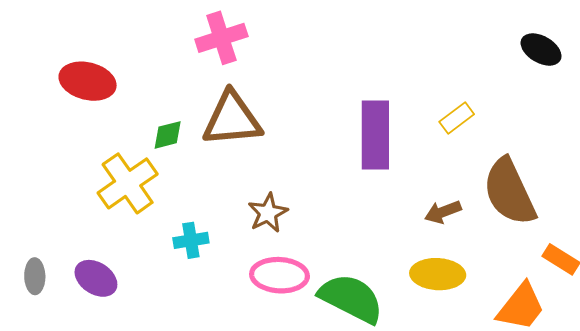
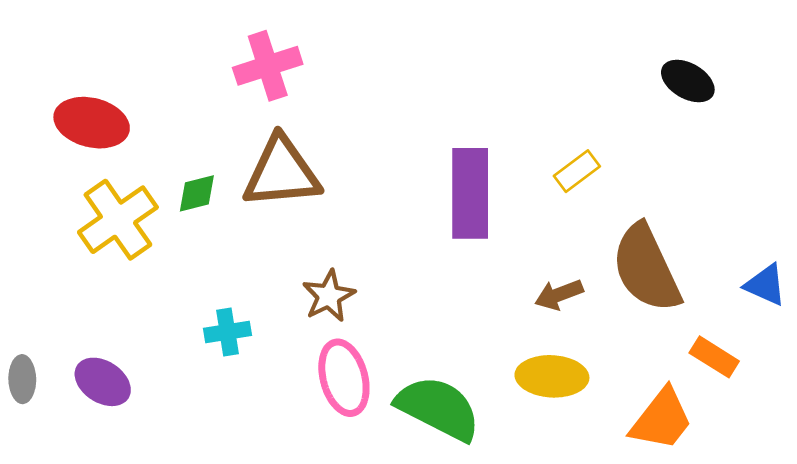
yellow cross: (128, 183) -> (118, 220), moved
pink ellipse: (279, 275) -> (344, 378), turned 72

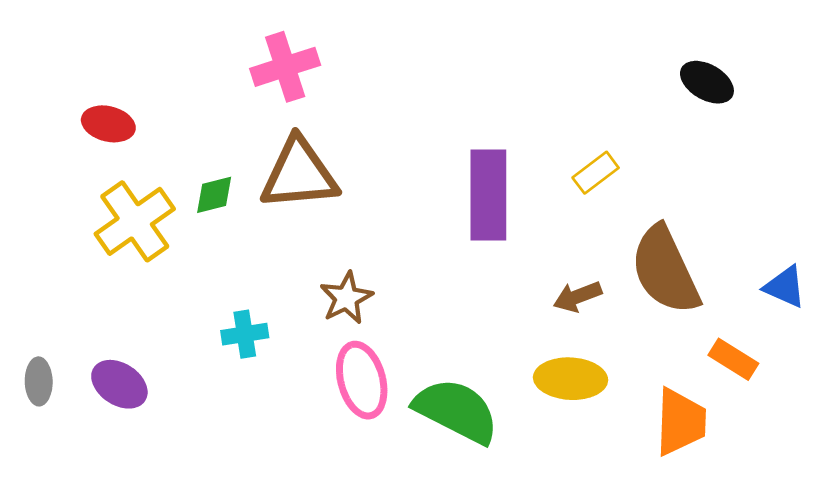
red ellipse: (92, 123) -> (108, 124), size x0.7
orange trapezoid: (661, 419) -> (680, 422), turned -36

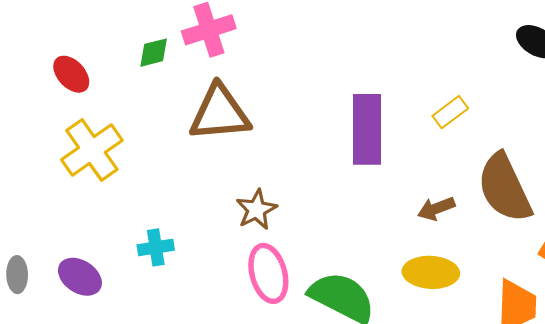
red ellipse: (108, 124) -> (71, 74), turned 33
green diamond: (214, 195) -> (154, 53), moved
cyan cross: (245, 334) -> (156, 247), moved

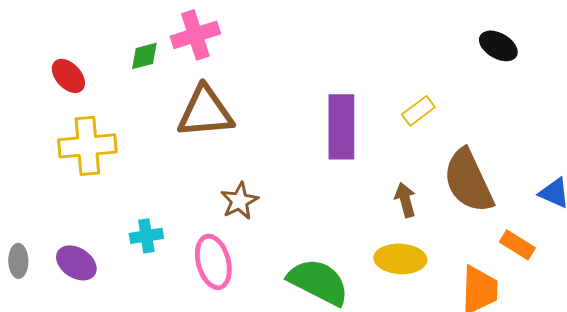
yellow cross: (92, 150) -> (87, 146), turned 30
brown arrow: (436, 208) -> (405, 200), turned 96
pink ellipse: (268, 273) -> (213, 262), moved

